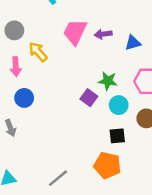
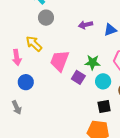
gray circle: (14, 30) -> (46, 18), moved
pink trapezoid: (75, 32) -> (60, 61), moved

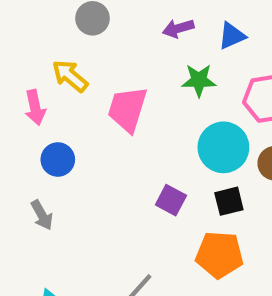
green star: (93, 62) -> (199, 80), moved
purple square: (78, 77) -> (171, 200), moved
cyan circle: (103, 81) -> (223, 147), size x1.5

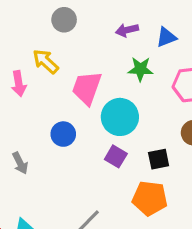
cyan circle: (223, 147) -> (120, 117), moved
blue circle: (58, 160) -> (63, 134), moved

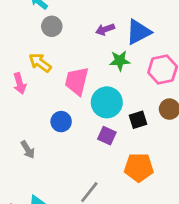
blue triangle: (166, 37) -> (138, 32), size x1.5
black square: (159, 159) -> (138, 120), moved

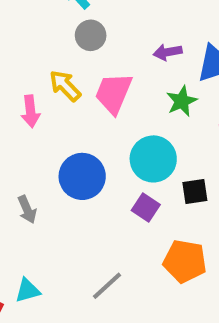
green star: (120, 61) -> (182, 101), turned -30
pink trapezoid: (77, 81) -> (113, 93), moved
blue circle: (61, 122) -> (82, 176), size x1.5

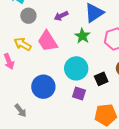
purple arrow: (168, 52) -> (61, 16), moved
pink trapezoid: (113, 93) -> (48, 41), turned -40

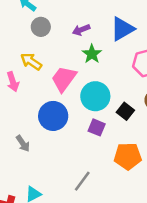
green star: (82, 36) -> (92, 54), moved
pink trapezoid: (48, 41) -> (64, 79), moved, turned 65
black square: (101, 79) -> (125, 111), turned -32

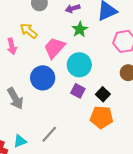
black square: (125, 111) -> (103, 94), moved
gray arrow: (23, 143) -> (15, 98), size x1.5
gray line: (82, 181) -> (49, 134), moved

